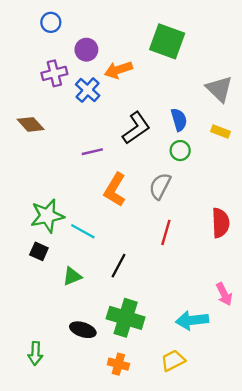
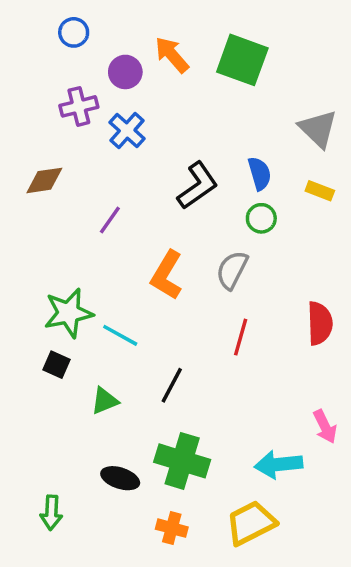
orange arrow: (118, 70) -> (172, 55), moved, turned 68
brown diamond: (31, 124) -> (44, 180), turned -56
purple line: (92, 152) -> (110, 220), moved, turned -42
yellow trapezoid: (173, 361) -> (251, 523), size x1.4

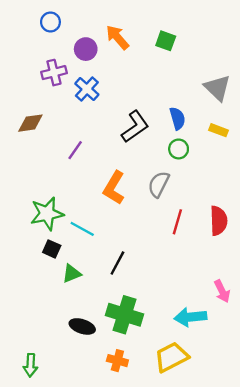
green square: (242, 60) -> (166, 41), size x0.6
red line: (241, 337) -> (177, 222), moved
black square: (56, 365) -> (52, 249), moved
green arrow: (51, 513) -> (30, 365), moved

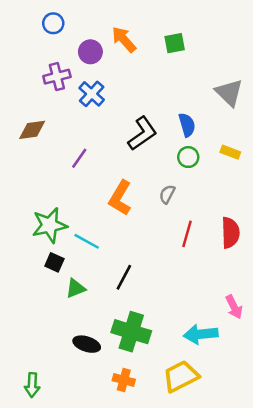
green square: (166, 41) -> (175, 43), turned -30
yellow rectangle: (219, 130) -> (230, 152), moved
gray semicircle: (159, 184) -> (167, 194), size x0.7

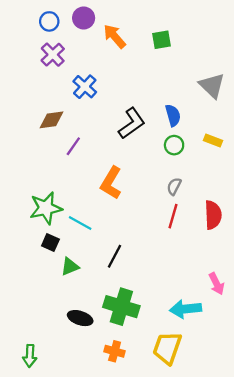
purple circle: (90, 52) -> (84, 18), moved
purple cross: (57, 77) -> (53, 55), moved, turned -30
brown diamond: (32, 130) -> (52, 120), moved
gray semicircle: (167, 194) -> (174, 186), moved
yellow trapezoid: (181, 376) -> (167, 348), turned -44

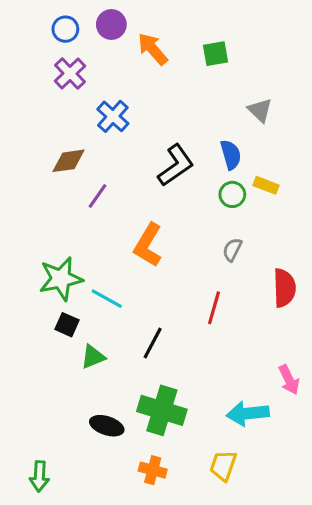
gray triangle: (212, 86) -> (260, 110), moved, size x0.7
yellow rectangle: (213, 141) -> (266, 185), moved
red line: (173, 216) -> (214, 308), moved
yellow trapezoid: (167, 348) -> (223, 466), size x0.7

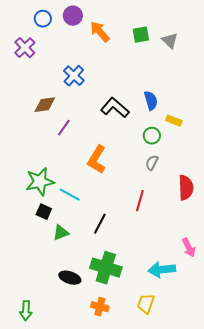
purple cross: (70, 74) -> (25, 48), moved
gray triangle: (260, 110) -> (170, 41), moved
black L-shape: (176, 165) -> (115, 108), turned -104
green circle: (232, 194) -> (152, 136), moved

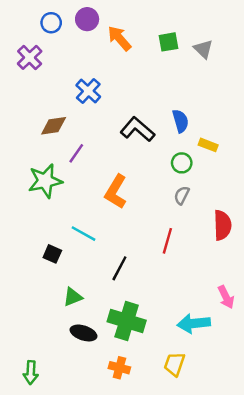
green star: (40, 182) -> (45, 181), moved
green triangle: (61, 233) -> (73, 297), moved

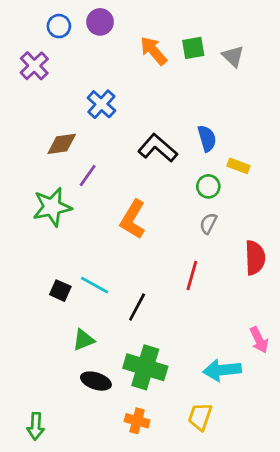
orange arrow: (119, 38) -> (153, 51), moved
cyan line: (83, 234) -> (95, 285), moved

